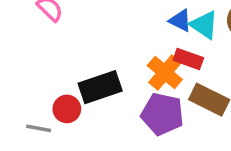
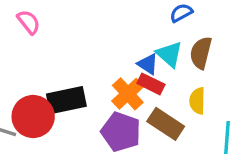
blue triangle: (180, 21) -> (148, 64), moved
red circle: (67, 109) -> (33, 117), size x1.6

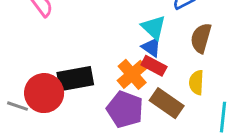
cyan triangle: (169, 54) -> (154, 27), moved

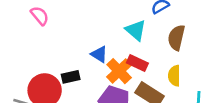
blue triangle: (151, 47) -> (99, 54), moved
black rectangle: (75, 79) -> (71, 77), size x0.6

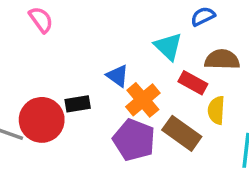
brown semicircle: (176, 38) -> (222, 59), turned 75
red rectangle: (137, 63) -> (193, 83), moved

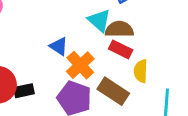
brown semicircle: (222, 59) -> (119, 29), moved
black rectangle: (78, 104) -> (24, 91), moved

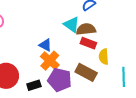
orange cross: (80, 65) -> (50, 61), moved
black rectangle: (24, 91) -> (34, 85), moved

